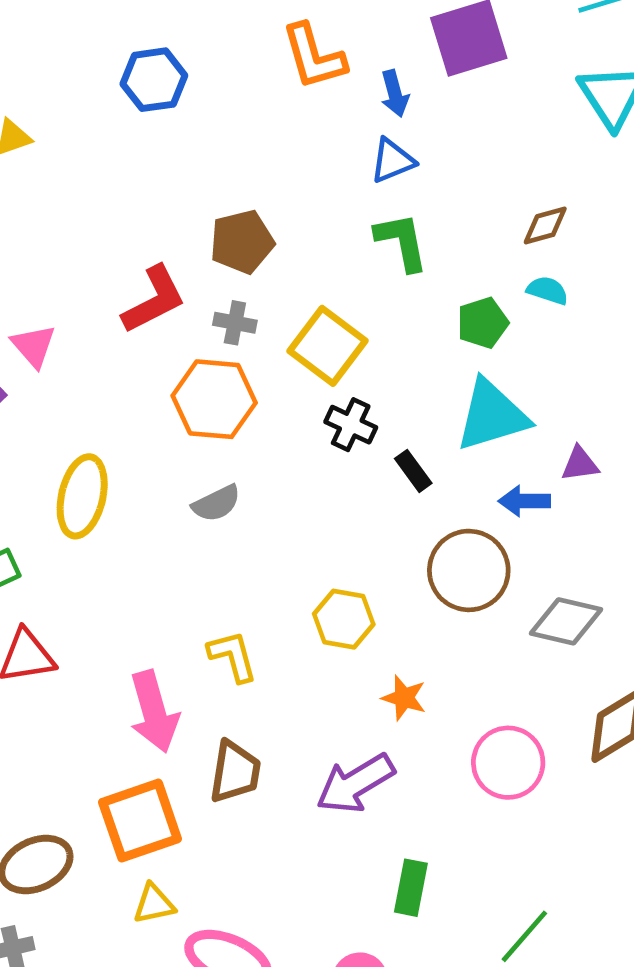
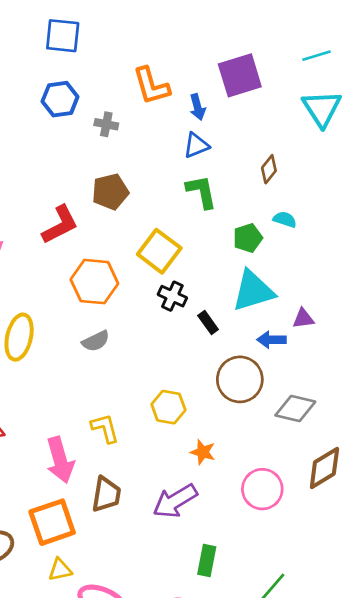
brown diamond: (545, 226) -> (269, 169), moved, turned -36
gray cross: (235, 323) -> (106, 124), moved

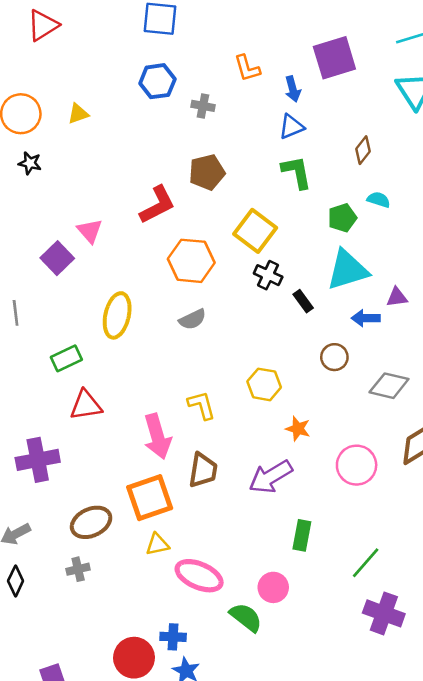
orange L-shape: (151, 86) -> (247, 68), size x0.7
brown circle: (240, 379) -> (334, 357), size x0.6

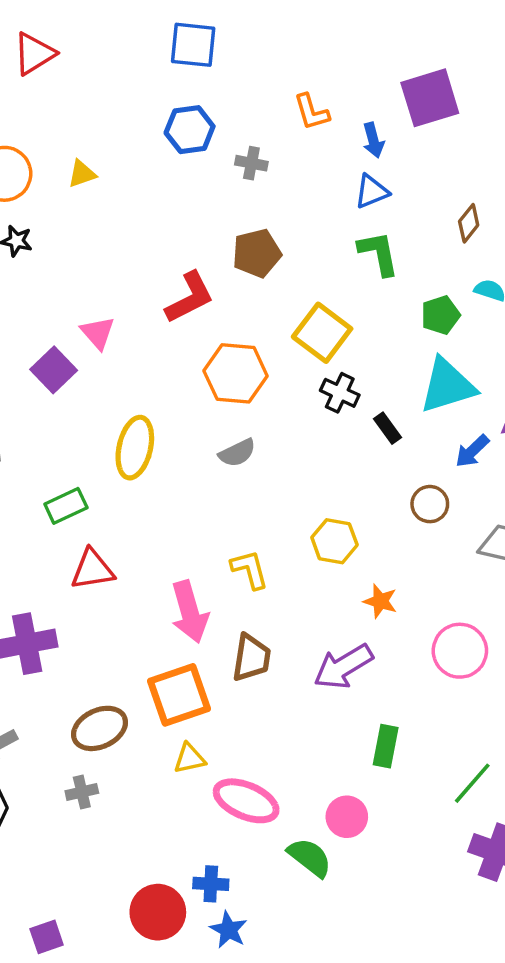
blue arrow: (366, 318) -> (472, 451), turned -44

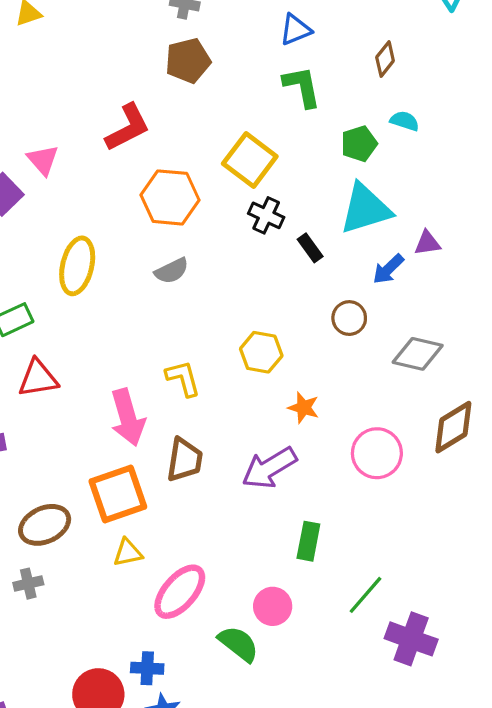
brown pentagon: (257, 253) -> (188, 61), moved
green line: (472, 783) -> (365, 595), moved
pink ellipse: (246, 801) -> (180, 592), turned -72

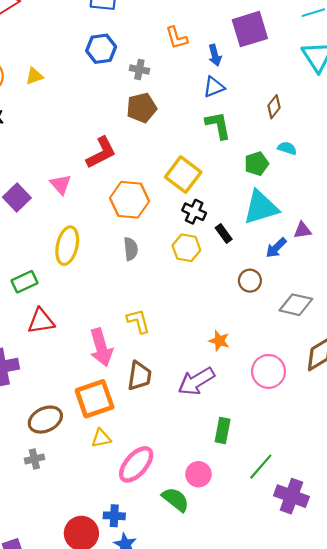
pink triangle: (43, 160) -> (61, 184), moved
gray semicircle: (172, 271) -> (131, 249), turned -70
yellow hexagon: (261, 352) -> (186, 248), moved

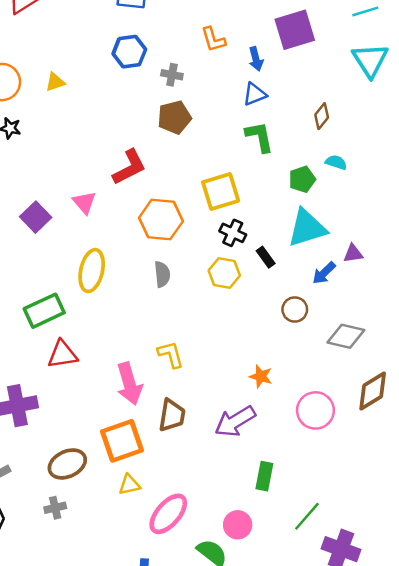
yellow square: (183, 175) -> (221, 192), turned 36
green rectangle: (25, 282) -> (44, 311), size x1.4

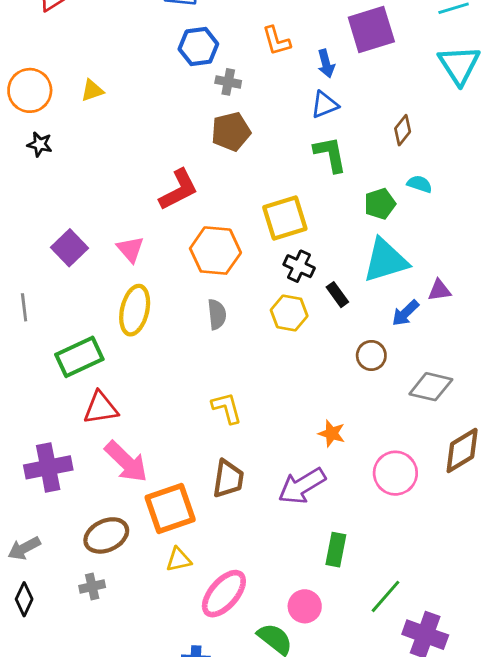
blue hexagon: (129, 52) -> (198, 46), moved
pink triangle: (84, 202) -> (130, 249), moved
pink arrow: (129, 384) -> (126, 462), moved, turned -30

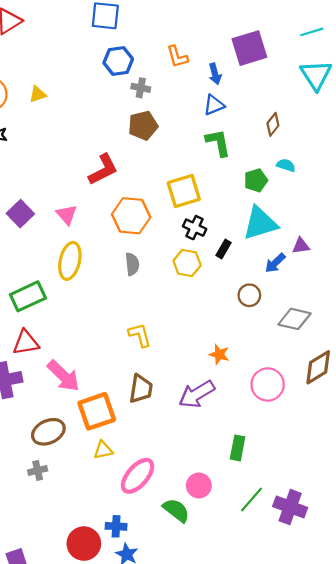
black rectangle: (337, 295) -> (224, 249), turned 66
red triangle: (101, 408) -> (26, 343), moved
green rectangle: (336, 550) -> (238, 448), moved
green line: (386, 596) -> (252, 499), moved

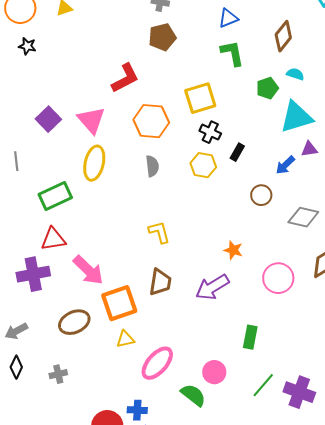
brown diamond: (273, 124) -> (283, 36), size x1.4
pink triangle: (67, 215) -> (91, 120), size x1.4
cyan triangle: (260, 223) -> (296, 117), moved
gray cross: (38, 470) -> (58, 374), moved

